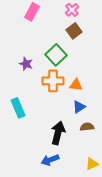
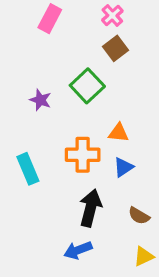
orange cross: (53, 81) -> (83, 155), moved
brown semicircle: (87, 127) -> (139, 216), moved, turned -144

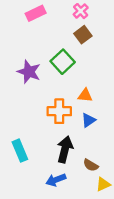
pink rectangle: (50, 19) -> (36, 13), turned 36
purple star: (40, 100) -> (29, 72), size x1.5
cyan rectangle: (28, 169) -> (20, 151), moved
brown semicircle: (139, 216) -> (91, 165), moved

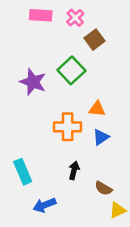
pink cross: (81, 11) -> (75, 18), moved
pink rectangle: (36, 13) -> (41, 15), turned 30
black arrow: (65, 149) -> (74, 170), size x0.6
blue arrow: (56, 180) -> (44, 205), moved

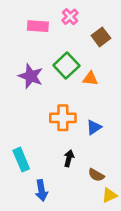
pink rectangle: (41, 15) -> (38, 26), moved
brown square: (94, 40) -> (101, 37), moved
orange triangle: (97, 109) -> (90, 79), moved
blue arrow: (44, 205) -> (41, 190), turned -78

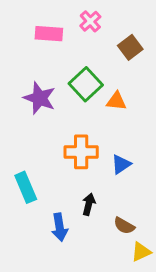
cyan rectangle: (21, 160) -> (26, 187), moved
blue arrow: (41, 190) -> (60, 227), moved

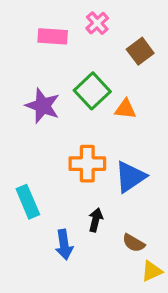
blue triangle: (121, 164) -> (130, 177), size x1.5

